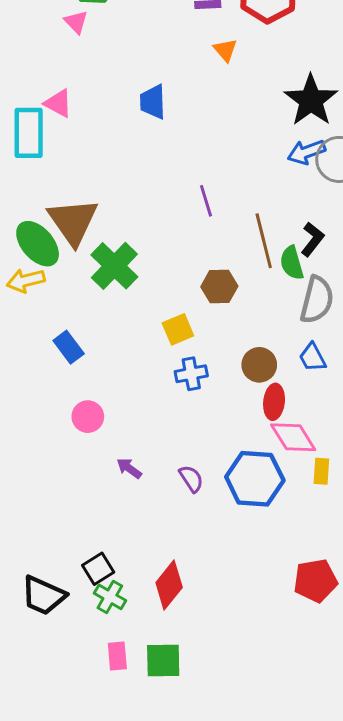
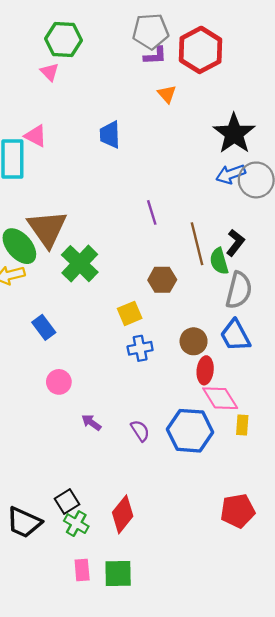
blue trapezoid: (312, 357) -> (235, 336), size x1.4

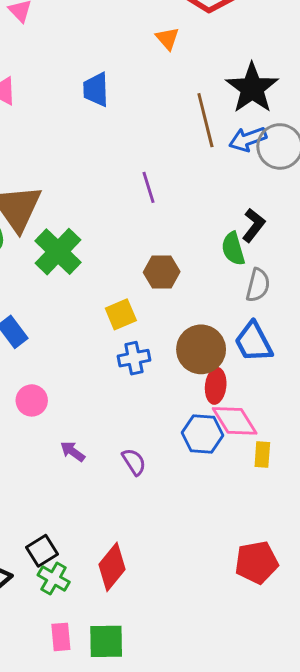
brown line: (197, 244) -> (205, 120), moved
gray semicircle: (239, 290) -> (258, 285), size x0.7
brown circle: (194, 341) -> (201, 349), size x1.4
blue hexagon: (190, 431) -> (203, 434), moved, size x0.7

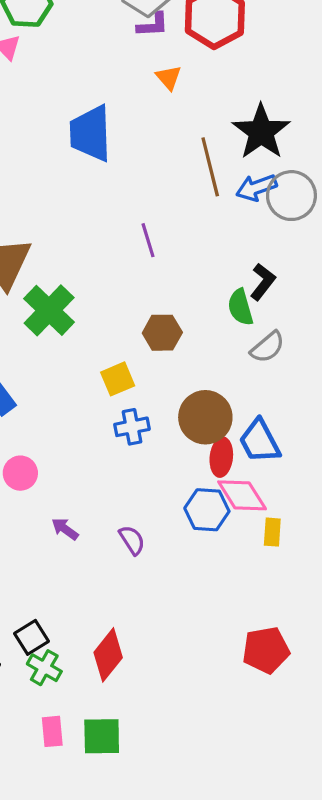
blue trapezoid: (96, 90) -> (91, 133), size x1.5
gray semicircle: (258, 285) -> (268, 347), turned 36
blue trapezoid: (254, 342) -> (260, 441), moved

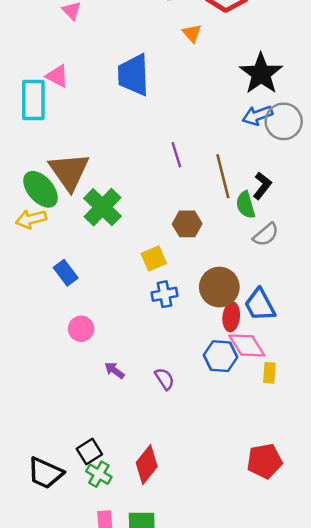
brown line: (210, 167) -> (223, 176), moved

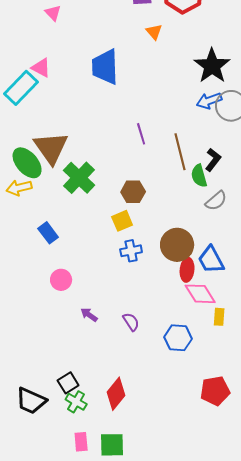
cyan rectangle: (33, 100) -> (21, 88), turned 44
brown hexagon: (187, 224) -> (133, 192), moved
blue hexagon: (220, 356) -> (178, 338), moved

